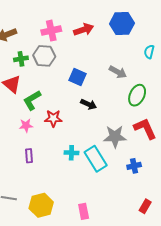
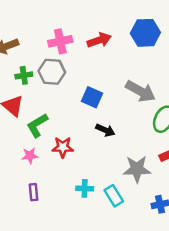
gray arrow: (118, 72) -> (141, 91), size x1.4
cyan rectangle: (96, 159) -> (114, 196), size x0.7

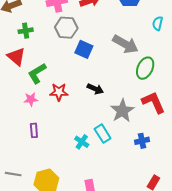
gray hexagon: (52, 72) -> (66, 28), moved
black arrow: (105, 130) -> (95, 89), moved
gray star: (137, 169) -> (122, 111), turned -30
cyan cross: (85, 188) -> (82, 142), moved, turned 32

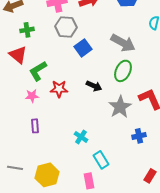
blue square: (84, 49) -> (83, 48), turned 30
green ellipse: (145, 68) -> (123, 71), moved
cyan rectangle: (103, 134) -> (101, 160), moved

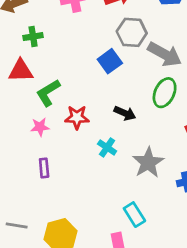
gray hexagon: (66, 27) -> (132, 32), moved
red triangle: (18, 55) -> (21, 71), turned -42
gray star: (120, 107) -> (148, 163), moved
cyan cross: (81, 137) -> (107, 147), moved

